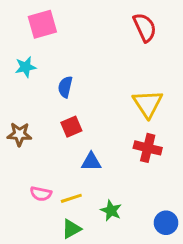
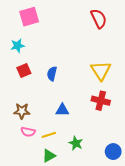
blue semicircle: (65, 87) -> (52, 74), moved
red square: (71, 127) -> (24, 71), moved
brown star: (19, 134) -> (22, 111), moved

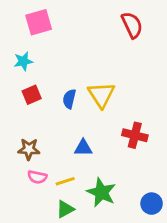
yellow triangle: (101, 71) -> (101, 95), moved
green star: (76, 143) -> (101, 192), size x1.5

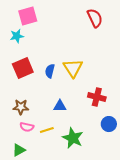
cyan star: (23, 61) -> (17, 36), moved
red square: (32, 95) -> (23, 68), size x1.5
blue circle: (152, 204) -> (109, 124), moved
green triangle: (65, 209) -> (19, 150), moved

